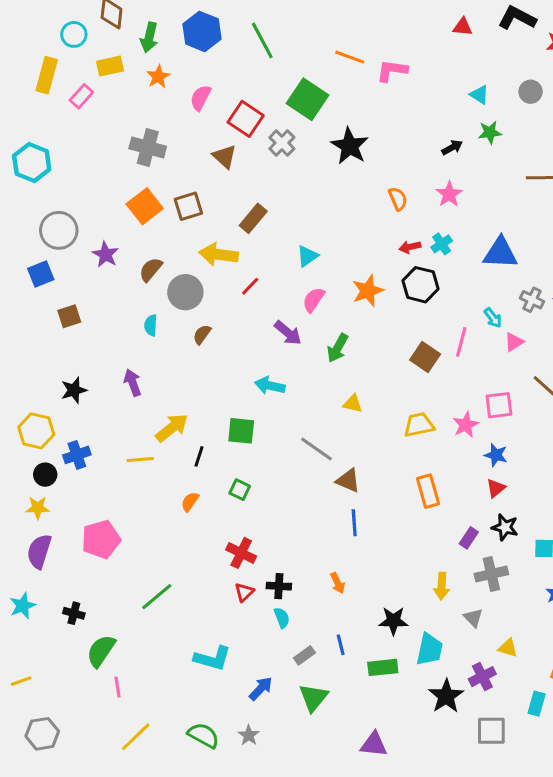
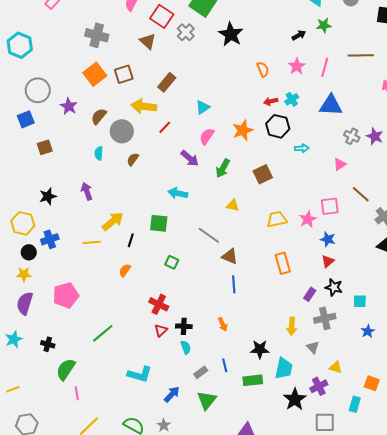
cyan arrow: (493, 318) -> (302, 148), moved, turned -56
pink line: (461, 342) -> (325, 67), moved
brown square: (425, 357) -> (263, 174), moved, turned 30
green square: (240, 490) -> (172, 262), moved

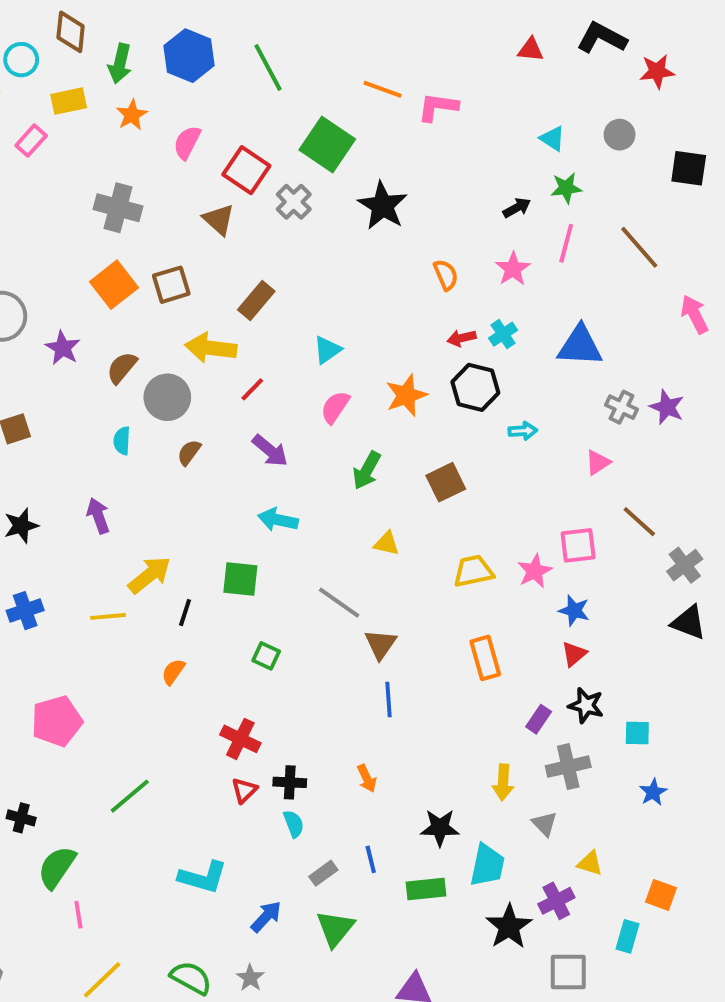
brown line: (361, 55) -> (639, 247), turned 50
pink line: (325, 67) -> (566, 243), moved
purple arrow: (190, 158) -> (270, 451), moved
brown triangle: (230, 256) -> (381, 644), turned 42

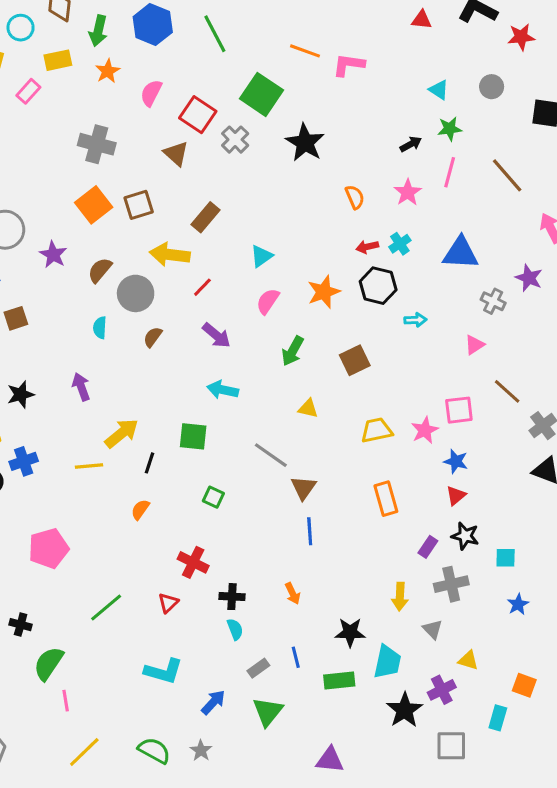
purple star: (667, 407) -> (529, 278), moved
red triangle: (244, 790) -> (168, 603), moved

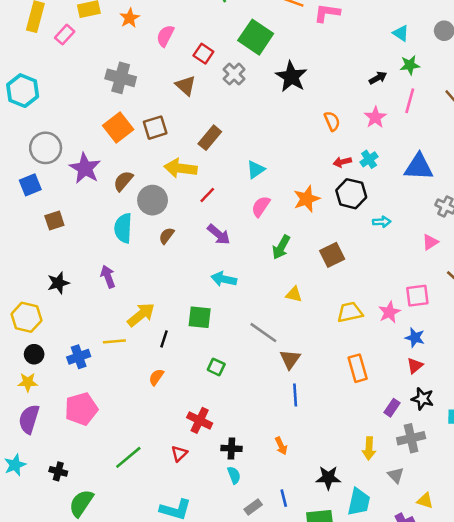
red square: (198, 115) -> (203, 54), size x0.7
purple star: (53, 255) -> (85, 168), size x1.4
cyan semicircle: (100, 328) -> (123, 228), size x1.6
blue cross: (24, 461) -> (79, 357), moved

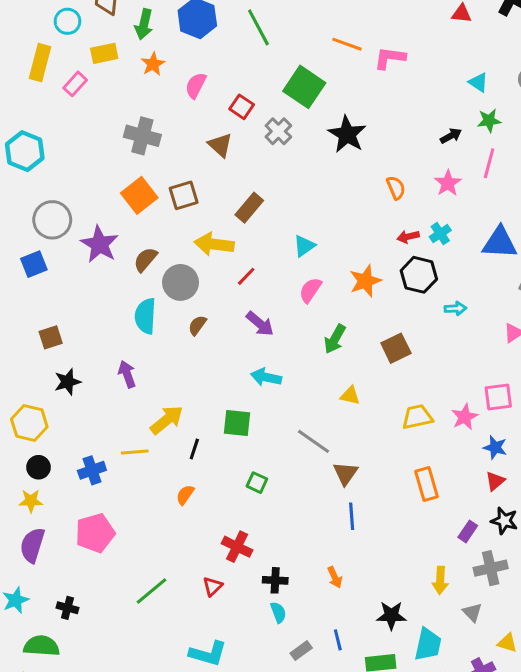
brown square: (54, 220) -> (51, 337), moved
green semicircle: (81, 503) -> (42, 646), moved, turned 60

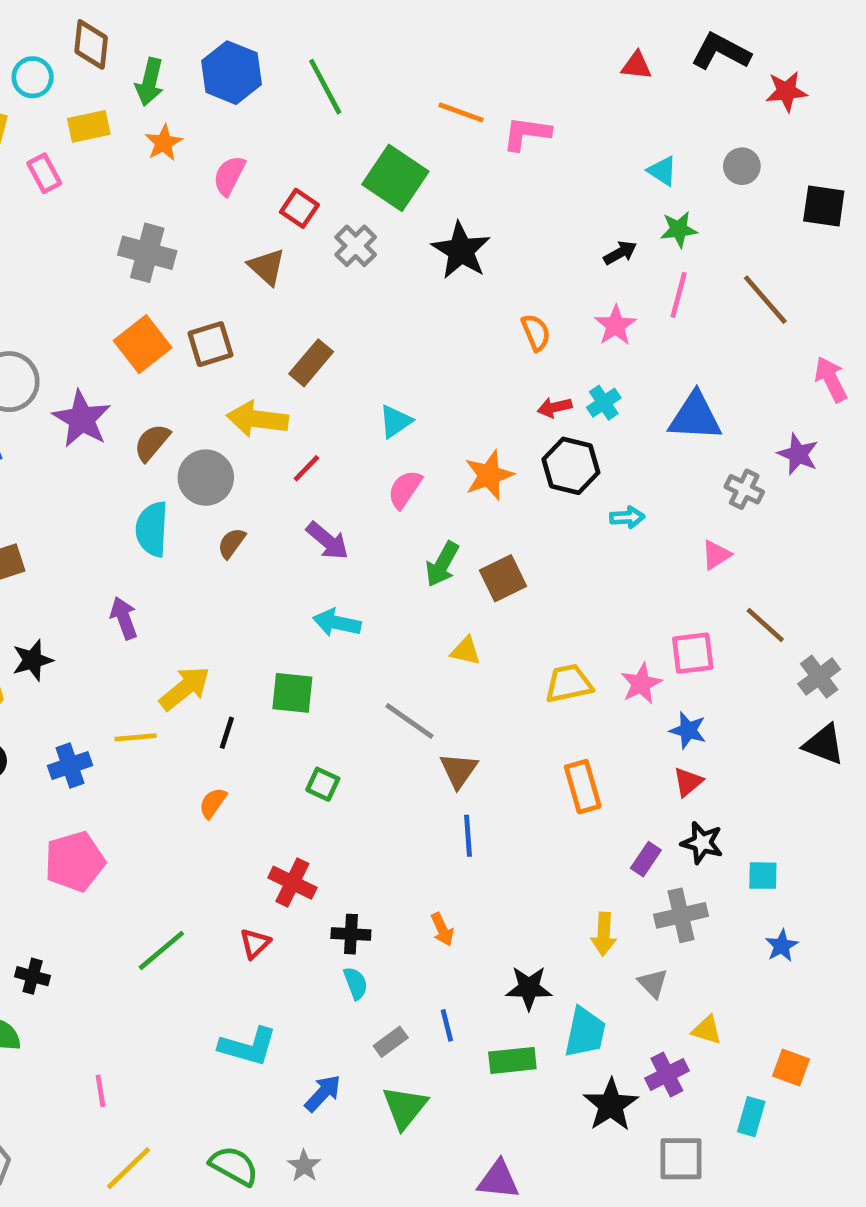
pink rectangle: (75, 84) -> (44, 173), turned -70
brown square: (396, 348) -> (503, 578), moved
black star: (67, 382) -> (33, 660), moved

